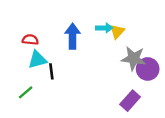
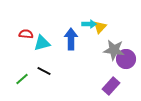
blue arrow: (73, 36) -> (71, 39), moved
cyan triangle: (37, 60) -> (42, 43), moved
black line: (51, 71) -> (44, 71), moved, turned -56

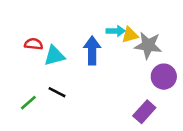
yellow triangle: (100, 27) -> (130, 35), turned 32
gray star: (114, 50) -> (148, 45), moved

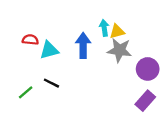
cyan arrow: (116, 31) -> (104, 28), turned -98
gray star: (148, 45) -> (119, 50), moved
purple rectangle: (144, 112) -> (145, 101), moved

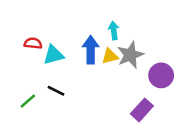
yellow triangle: (117, 31) -> (110, 56), moved
gray star: (119, 50) -> (130, 55), turned -30
purple rectangle: (145, 101) -> (142, 110), moved

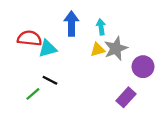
red semicircle: (33, 43) -> (29, 38), size x1.5
blue arrow: (91, 50) -> (71, 23), moved
green line: (28, 101) -> (33, 94), moved

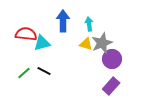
yellow triangle: (98, 50) -> (86, 44), turned 32
purple circle: (143, 67) -> (112, 59), moved
green line: (33, 94) -> (24, 73), moved

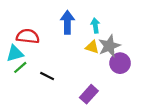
cyan triangle: (42, 43) -> (15, 53), moved
green line: (24, 73) -> (20, 67), moved
purple rectangle: (111, 86) -> (89, 94), moved

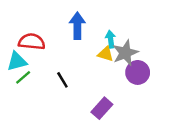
cyan arrow: (95, 26) -> (111, 39), moved
black line: (47, 76) -> (62, 80), moved, turned 32

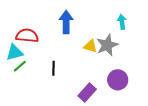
cyan arrow: (111, 39) -> (122, 22), moved
purple circle: (138, 72) -> (118, 80), moved
black line: (62, 80) -> (53, 68), turned 32

